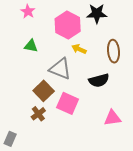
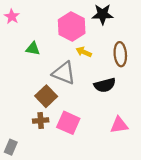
pink star: (28, 11) -> (12, 17), moved
pink square: (68, 103) -> (68, 123), moved
brown cross: (38, 114) -> (41, 121), turned 32

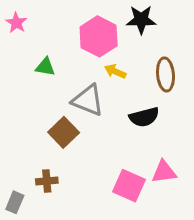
brown cross: (41, 121) -> (47, 181), moved
pink square: (68, 123) -> (129, 186), moved

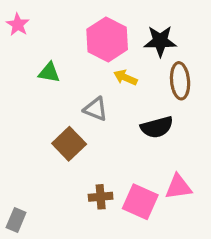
black star: (141, 20) -> (160, 41), moved
gray triangle: (88, 100) -> (96, 109), size x0.7
brown cross: (47, 181) -> (101, 197), moved

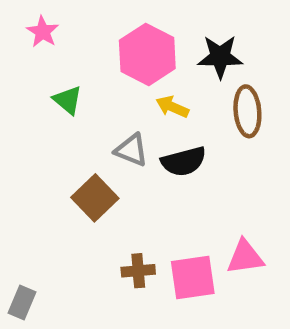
pink star: (18, 25) -> (43, 32), moved
green triangle: (49, 73) -> (68, 100), turned 30
black semicircle: (157, 127) -> (184, 161), moved
pink square: (140, 202) -> (193, 278), turned -32

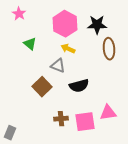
yellow arrow: (172, 107) -> (68, 49), moved
black semicircle: (184, 161) -> (79, 86), moved

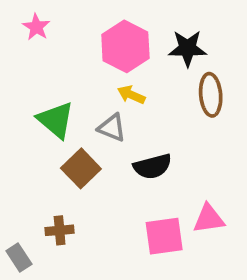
green triangle: (30, 44) -> (56, 120), moved, size x1.5
brown cross: (61, 119) -> (60, 230), moved
gray rectangle: (10, 133) -> (19, 257), turned -56

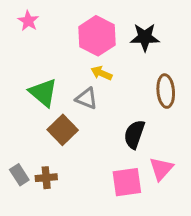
brown ellipse: (211, 95) -> (166, 91), moved
black semicircle: (153, 166) -> (134, 134), moved, turned 124
pink triangle: (209, 219) -> (161, 169), turned -40
gray rectangle: (19, 257) -> (19, 175), moved

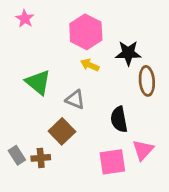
black star: (145, 37) -> (128, 53), moved
gray triangle: (87, 99) -> (75, 100), moved
brown square: (63, 130) -> (62, 131), moved
black semicircle: (134, 134) -> (119, 119), turned -30

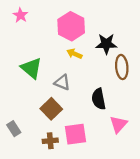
brown cross: (41, 158) -> (50, 141), moved
pink square: (112, 162) -> (76, 134), moved

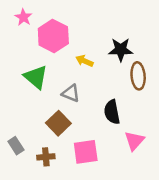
pink hexagon: (71, 26) -> (53, 36), moved
brown cross: (50, 141) -> (46, 157), moved

